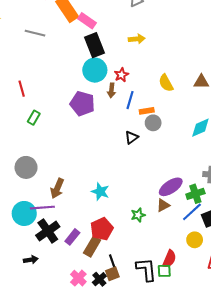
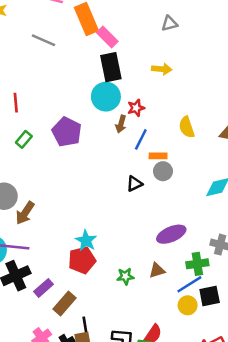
purple pentagon: (82, 104) -> (67, 132), moved
purple ellipse: (171, 187) -> (171, 234), moved
brown arrow: (57, 188) -> (25, 213), moved
red pentagon: (102, 229) -> (82, 260), moved
yellow circle: (195, 240) -> (188, 305), moved

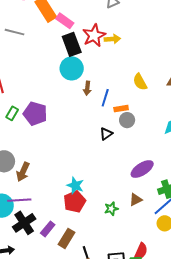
red star: (136, 108) -> (94, 35), moved, size x1.6
purple pentagon: (67, 132) -> (35, 114), moved

